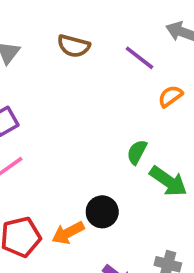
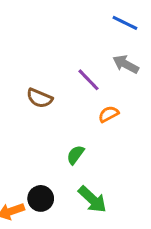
brown semicircle: (74, 46) -> (40, 98), moved
green arrow: (168, 181) -> (92, 199), moved

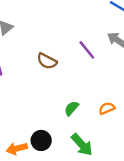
orange semicircle: (109, 114) -> (107, 108), moved

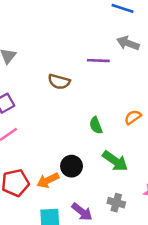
purple line: (87, 50) -> (98, 61), turned -36
green semicircle: (71, 108) -> (96, 125), turned -49

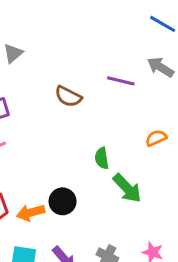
orange semicircle: (133, 117) -> (156, 138), moved
green arrow: (115, 161) -> (127, 188), moved

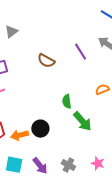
purple line: (121, 81) -> (81, 52), turned 42

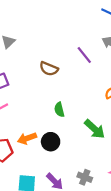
green semicircle: (67, 101) -> (59, 110), moved
orange arrow: (20, 135) -> (27, 138), moved

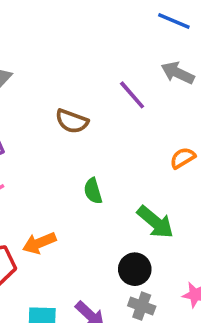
black circle: (51, 142) -> (135, 269), moved

